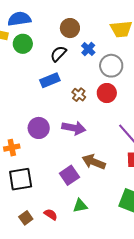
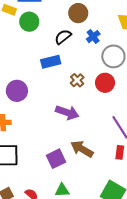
purple circle: (39, 128) -> (17, 91), moved

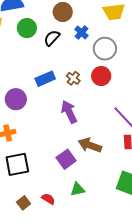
green circle: (29, 22) -> (27, 28), moved
blue rectangle: (51, 62) -> (45, 79), moved
purple arrow: (67, 112) -> (69, 112), turned -125

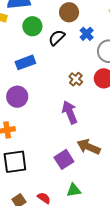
blue rectangle: (45, 79) -> (25, 62), moved

